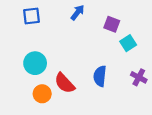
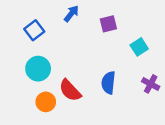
blue arrow: (77, 12) -> (71, 14), moved
blue square: (32, 16) -> (34, 30), moved, turned -30
purple square: (112, 24) -> (108, 24), moved, turned -35

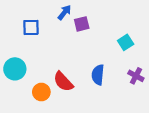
purple square: (108, 24) -> (82, 24), moved
blue square: (34, 30) -> (31, 27), turned 36
cyan circle: (38, 69) -> (15, 69), moved

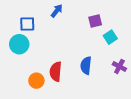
purple square: (82, 24) -> (95, 21), moved
cyan circle: (15, 69) -> (19, 44), moved
red semicircle: (63, 82) -> (56, 72), turned 48

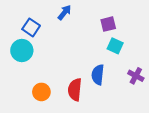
blue square: (27, 24) -> (31, 27), turned 35
cyan square: (110, 37) -> (115, 46), moved, turned -32
red semicircle: (56, 72) -> (75, 90), moved

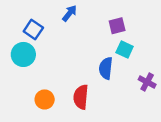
blue semicircle: (98, 75) -> (106, 68), moved

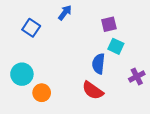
cyan circle: (23, 54) -> (22, 74), moved
purple cross: (147, 82) -> (137, 76), turned 35
red semicircle: (81, 97) -> (93, 90), moved, turned -60

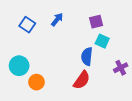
blue arrow: (65, 13) -> (57, 19), moved
red semicircle: (93, 90) -> (82, 80), turned -90

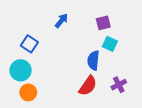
blue square: (27, 25) -> (29, 44), moved
purple cross: (121, 68) -> (119, 85), moved
orange circle: (37, 82) -> (28, 92), moved

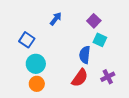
purple square: (103, 23) -> (94, 21), turned -32
cyan circle: (21, 70) -> (36, 64), moved
orange circle: (28, 92) -> (37, 84), moved

